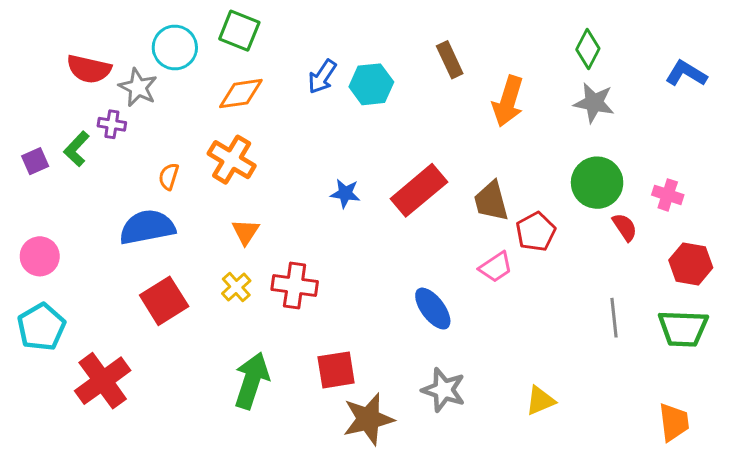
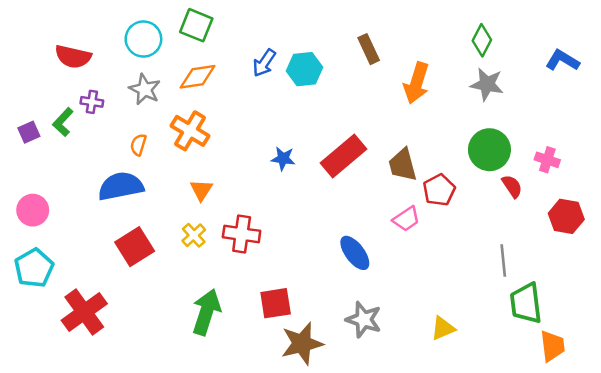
gray star: (138, 87) -> (145, 89), moved
green trapezoid: (683, 328) -> (526, 303), moved, turned 81

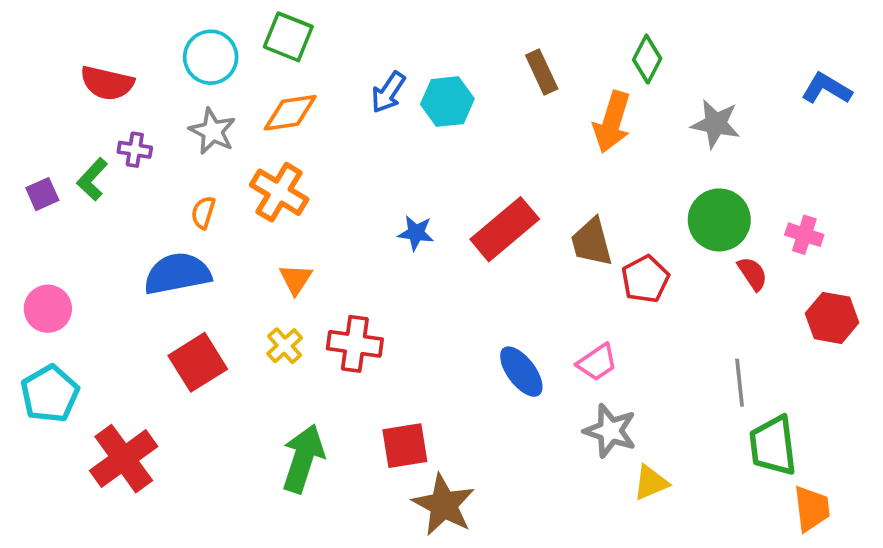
green diamond: (482, 40) -> (647, 59), moved
pink trapezoid: (406, 219) -> (597, 362), moved
gray star: (364, 320) -> (610, 431), moved
brown star: (302, 343) -> (444, 505), turned -30

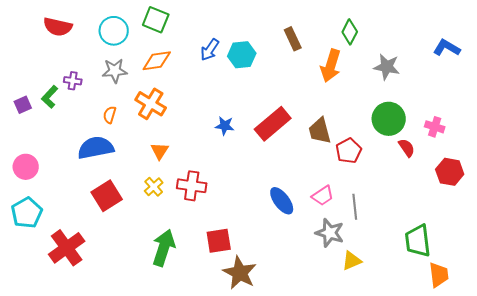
red semicircle: (107, 83) -> (58, 27), moved
gray star: (212, 131) -> (115, 71), turned -30
gray line: (740, 383) -> (355, 207), moved

